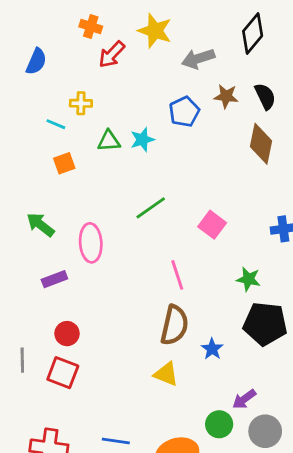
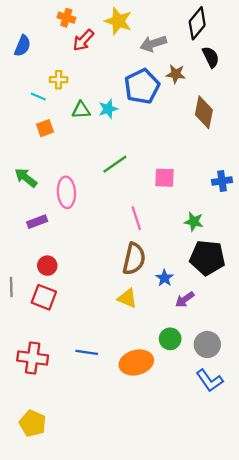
black semicircle: (265, 96) -> (211, 57), moved
blue pentagon: (184, 112) -> (142, 86), size x1.4
pink square: (212, 225) -> (164, 178), turned -35
purple arrow: (244, 399) -> (185, 299), moved

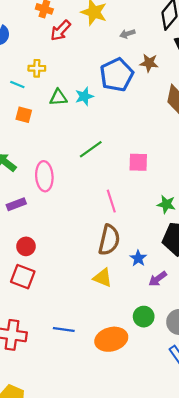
gray arrow: (153, 44) -> (127, 34), size x0.6
orange square: (45, 128) -> (24, 115), turned 35

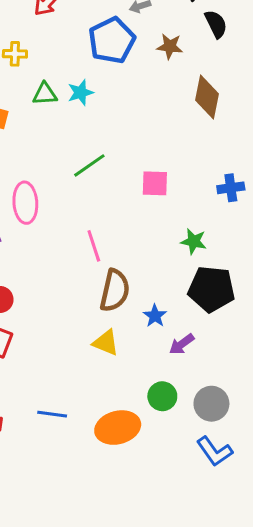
blue pentagon: (117, 75) -> (112, 40), moved
pink line: (111, 201) -> (94, 246), moved

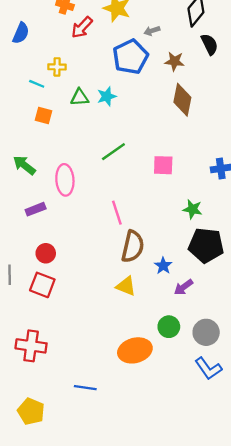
brown diamond: (207, 97) -> (182, 100), moved
blue line: (52, 414) -> (85, 388), moved

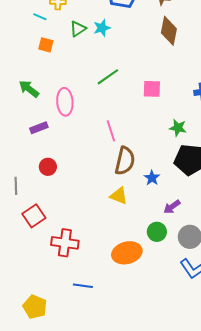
green triangle: (80, 97) -> (78, 29), turned -30
red square: (42, 285) -> (34, 216), moved, turned 35
purple arrow: (184, 287) -> (172, 207), moved
red cross: (31, 346) -> (65, 243), moved

